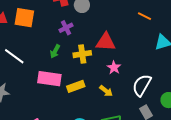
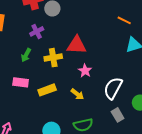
orange line: (145, 16) -> (124, 20), moved
pink rectangle: (49, 79) -> (21, 82), size x0.7

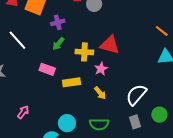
purple cross: (37, 31) -> (58, 22), moved
pink star: (85, 71) -> (101, 69), moved

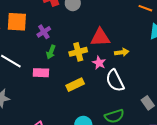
pink rectangle: (47, 69) -> (41, 73), moved
yellow arrow: (100, 93) -> (122, 52), moved, turned -40
white semicircle: (136, 95) -> (115, 81), moved, turned -50

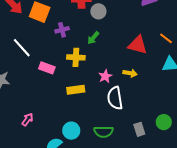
red triangle: (100, 37) -> (138, 45), moved
green arrow: (51, 52) -> (93, 38), moved
yellow cross: (78, 52) -> (76, 57), moved

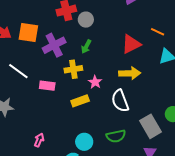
purple cross: (62, 30) -> (54, 45), size x1.6
red triangle: (138, 45) -> (131, 44), turned -30
yellow arrow: (130, 73) -> (130, 73), size x1.5
pink star: (105, 76) -> (95, 82), moved
gray rectangle: (139, 129) -> (150, 126), size x1.6

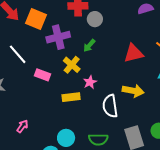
yellow cross: (73, 69) -> (72, 65), turned 36
yellow arrow: (130, 73) -> (133, 91), moved

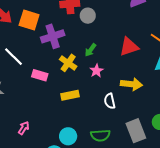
green arrow: (89, 46) -> (90, 50), moved
pink star: (90, 82) -> (97, 71), moved
white semicircle: (110, 106) -> (110, 101), size x0.7

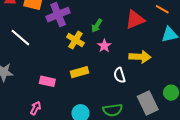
pink rectangle: (40, 75) -> (47, 81), moved

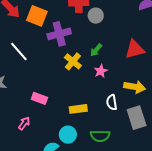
yellow rectangle: (80, 72) -> (78, 109), moved
gray rectangle: (148, 103) -> (137, 118), moved

